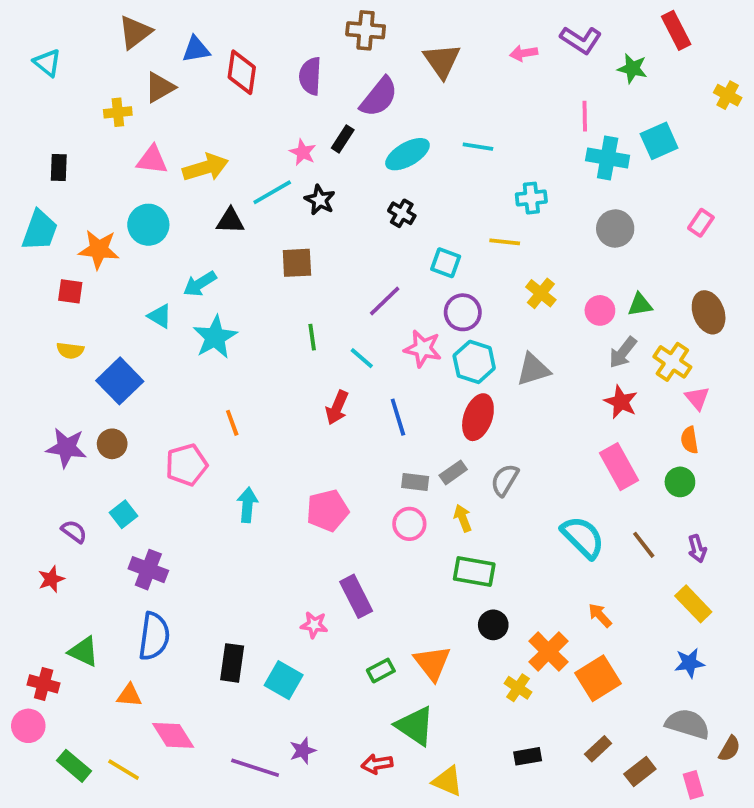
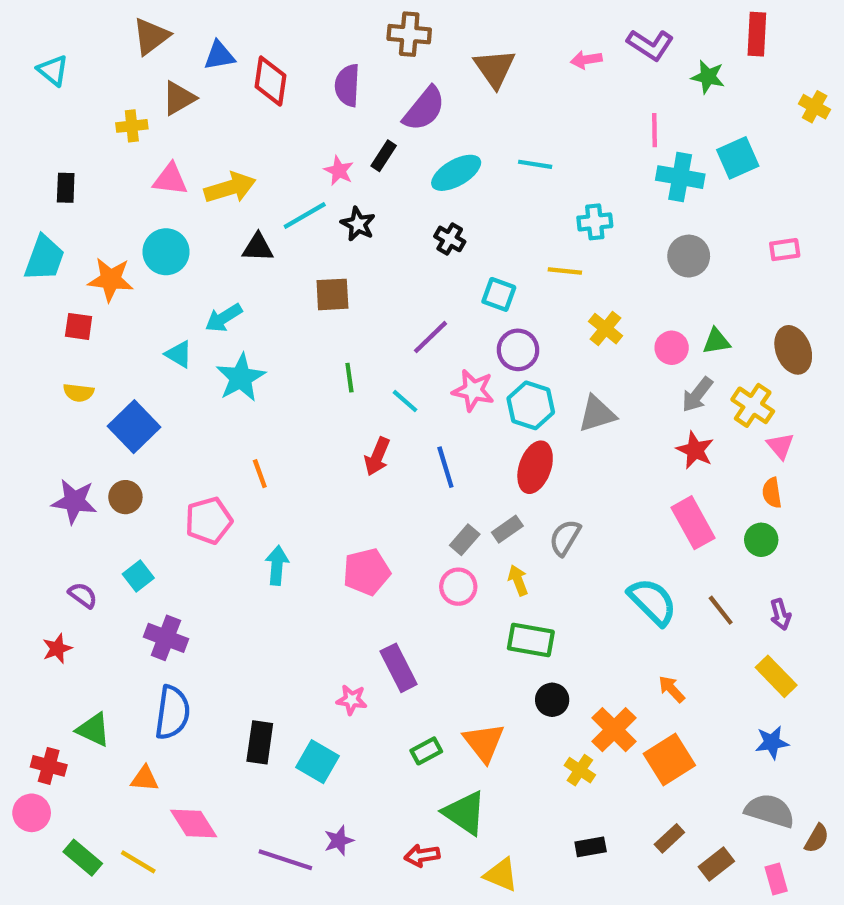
red rectangle: (676, 30) -> (757, 34), turned 30
pink rectangle: (701, 223) -> (785, 250), turned 48
gray rectangle: (415, 482) -> (465, 540), turned -56

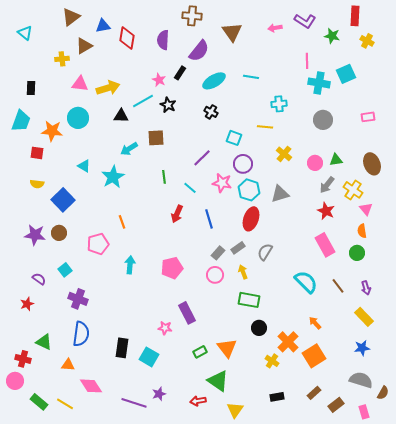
yellow cross: (815, 107) -> (367, 41), moved
cyan arrow: (224, 318) -> (129, 149), moved
yellow triangle: (501, 875) -> (235, 410), turned 42

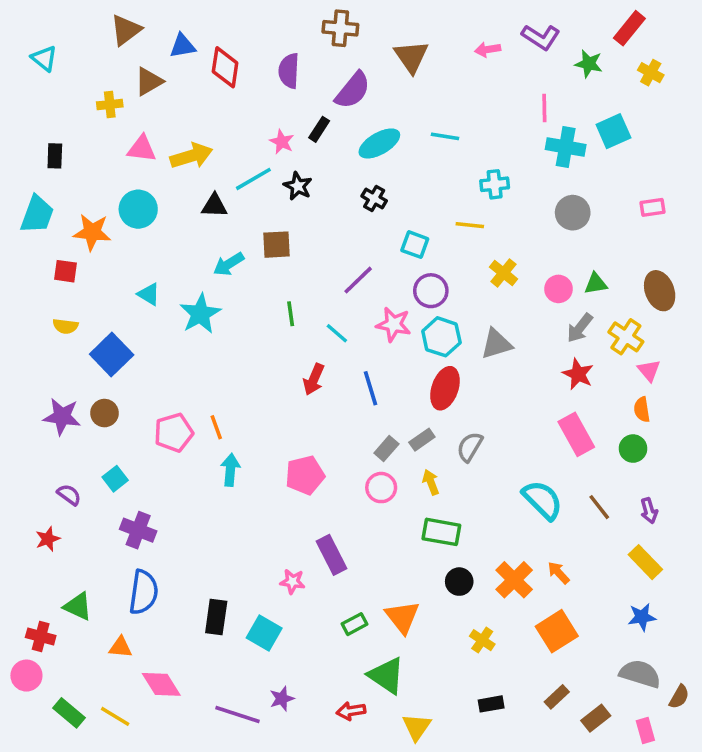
red rectangle: (355, 16) -> (629, 28), turned 36
orange line: (122, 222) -> (216, 427), moved
orange cross: (288, 342) -> (514, 580), moved

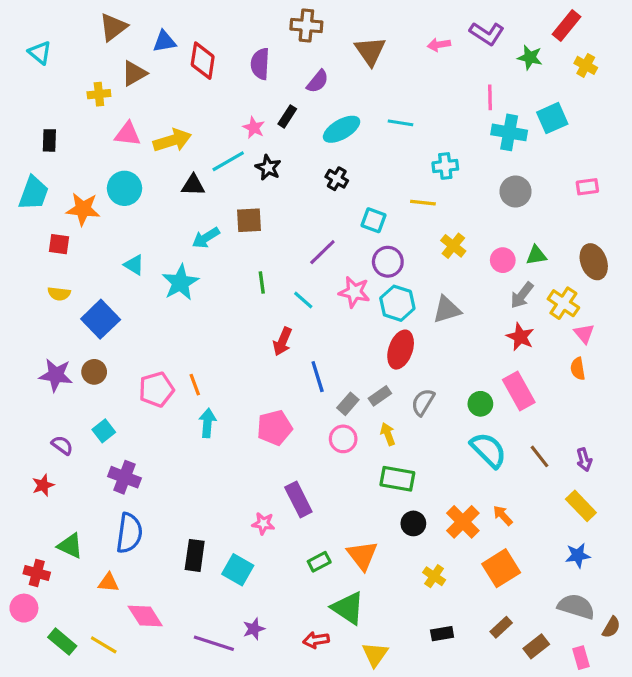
purple semicircle: (353, 90) -> (318, 81), size x0.7
blue line: (371, 388) -> (318, 377), moved
green circle: (633, 449) -> (480, 404), moved

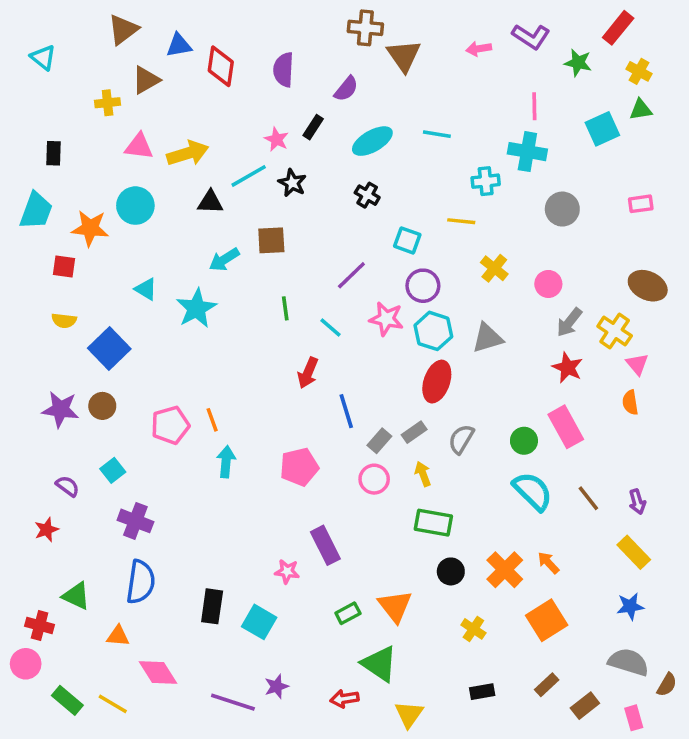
brown cross: (306, 26) -> (365, 28), moved
cyan cross: (509, 132) -> (527, 152), moved
green triangle: (536, 255) -> (641, 110), moved
brown ellipse: (594, 262) -> (648, 286), turned -44

